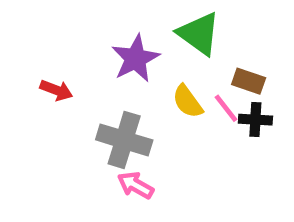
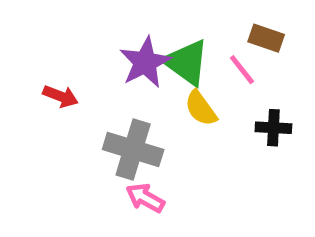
green triangle: (199, 34) -> (186, 62), moved
brown rectangle: (249, 81) -> (266, 38), moved
pink line: (226, 108) -> (242, 70), moved

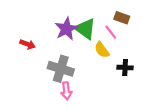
yellow semicircle: (201, 108) -> (102, 50), moved
black cross: (273, 128) -> (125, 68), moved
pink arrow: (145, 198) -> (66, 91), turned -126

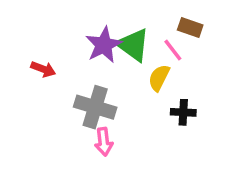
yellow semicircle: (102, 50) -> (159, 78), turned 63
black cross: (125, 68) -> (183, 112), moved

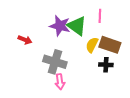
brown rectangle: (190, 28) -> (110, 45), moved, size x1.5
purple star: (104, 45) -> (60, 26), turned -30
pink line: (173, 50) -> (100, 16), moved, turned 40

